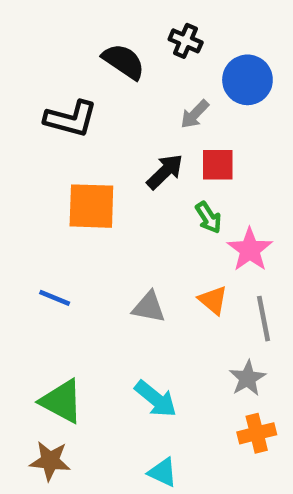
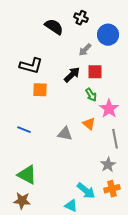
black L-shape: (71, 119) -> (31, 66), moved
orange square: (91, 206) -> (40, 90), size x0.7
orange triangle: (213, 300) -> (89, 124), moved
cyan arrow: (156, 399) -> (86, 191), moved

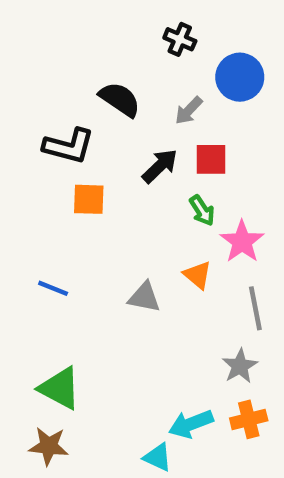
black semicircle: (54, 27) -> (120, 99), moved
cyan arrow: (86, 191) -> (191, 424), turned 120

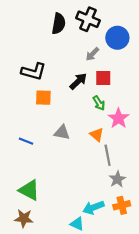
black cross: (180, 39) -> (88, 19), size x1.5
black semicircle: (120, 99) -> (59, 24), moved, turned 66
gray triangle: (144, 297) -> (62, 132), moved
gray line: (255, 308) -> (108, 155), moved

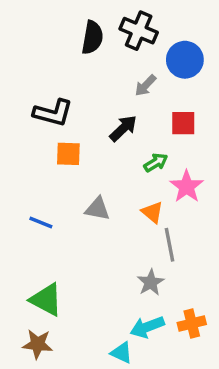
red square: (103, 78) -> (183, 123), moved
green arrow: (99, 103) -> (156, 163), turned -88
gray star: (117, 179) -> (151, 282), moved

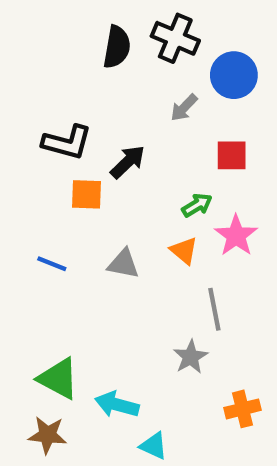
black arrow: (123, 128) -> (128, 162), moved
orange triangle: (152, 212) -> (184, 251), moved
blue line: (41, 222) -> (52, 264), moved
cyan arrow: (147, 327) -> (117, 405), moved, turned 36

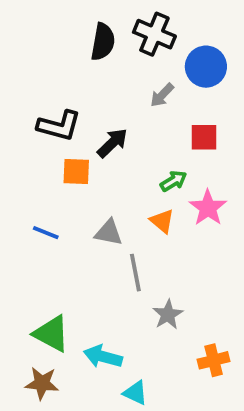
gray line: (214, 309) -> (135, 273), moved

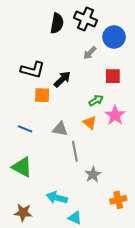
green triangle: (51, 334) -> (22, 167), moved

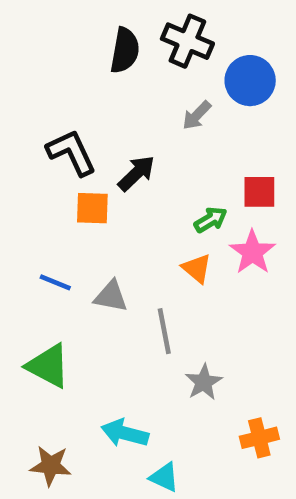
black L-shape: (33, 70) -> (71, 152), turned -130
red square: (113, 76) -> (259, 192), moved
gray triangle: (60, 129) -> (111, 296), moved

